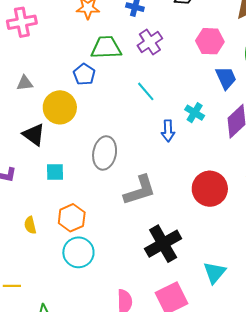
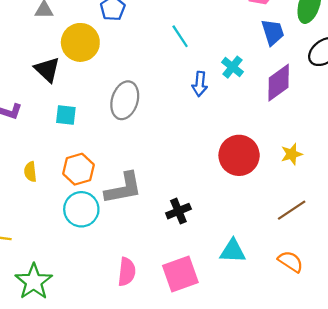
gray L-shape: (140, 190) -> (123, 188), moved
black cross: (163, 244) -> (178, 211), size x0.6
cyan triangle: (215, 273) -> (233, 251), turned 45

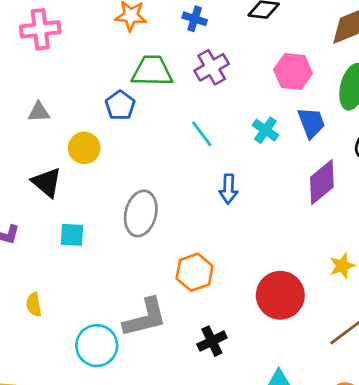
yellow circle: (80, 42) -> (84, 148), size x0.7
cyan cross: (232, 67) -> (265, 130), moved
red circle: (239, 155) -> (280, 295), moved
orange hexagon: (78, 169) -> (195, 272), moved

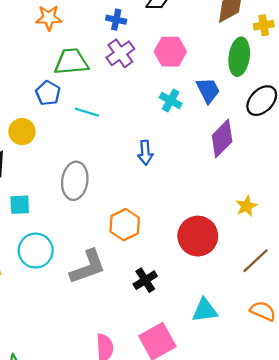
blue cross: (195, 19) -> (116, 20), moved
pink hexagon: (293, 71) -> (170, 52), moved
cyan line: (202, 134) -> (87, 112), moved, turned -30
cyan circle: (97, 346) -> (36, 251), moved

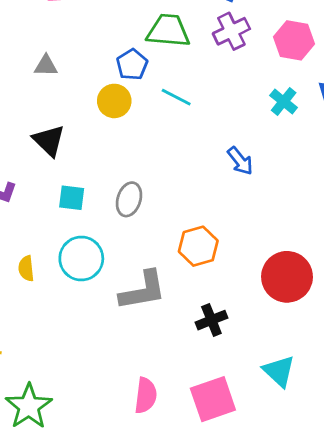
yellow circle: (22, 132) -> (114, 101), moved
blue arrow: (145, 153) -> (240, 161), turned -45
gray ellipse: (75, 181) -> (129, 199), moved, size x0.7
cyan triangle: (205, 310) -> (279, 371), turned 40

